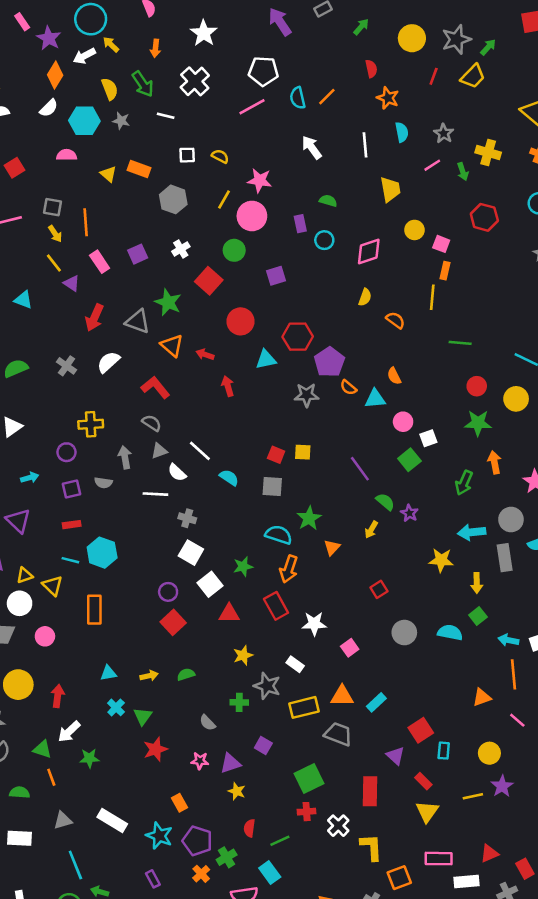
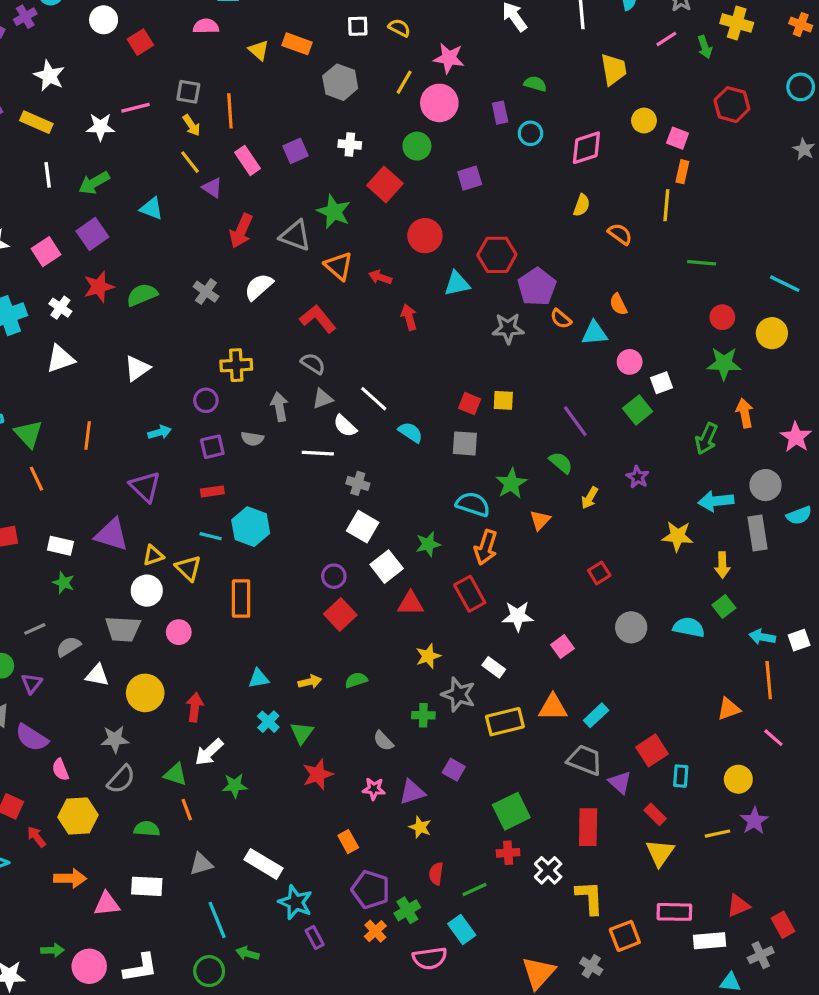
white cross: (181, 249) -> (350, 145), turned 36
green semicircle: (385, 502) -> (561, 463), moved
gray trapezoid: (338, 734) -> (585, 760), moved
cyan star: (159, 836) -> (295, 902), moved

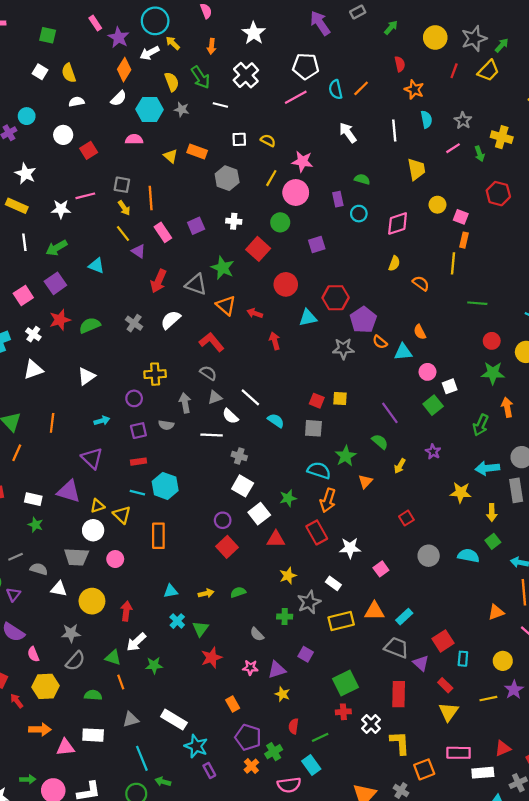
orange line: (36, 479) -> (17, 453), turned 49
gray semicircle: (68, 647) -> (39, 569), turned 49
gray star: (459, 694) -> (309, 602), turned 30

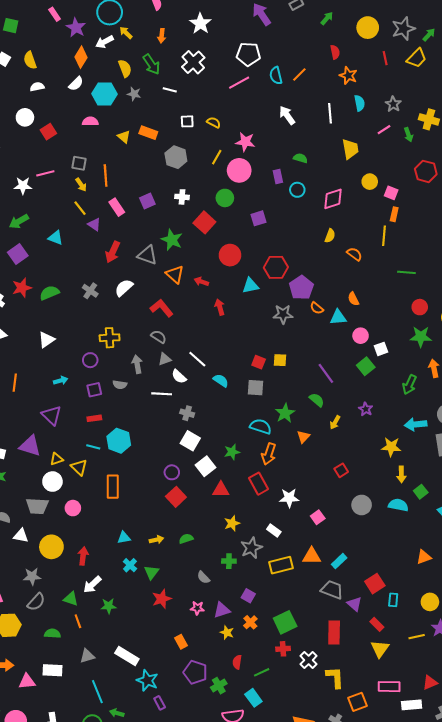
red line: (454, 71) -> (385, 58), turned -32
yellow arrow: (492, 513) -> (401, 474), moved
orange cross: (251, 766) -> (250, 622), moved

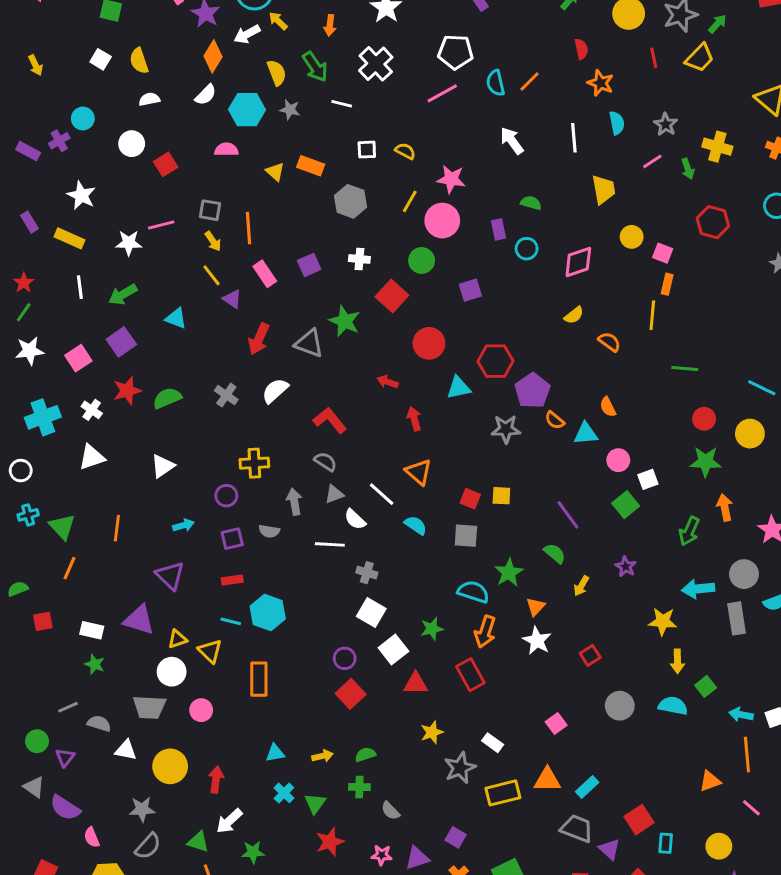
yellow semicircle: (330, 236) -> (574, 315), turned 32
orange triangle: (175, 274) -> (419, 472), moved
white star: (289, 498) -> (537, 641), moved, turned 30
green cross: (229, 561) -> (359, 787), moved

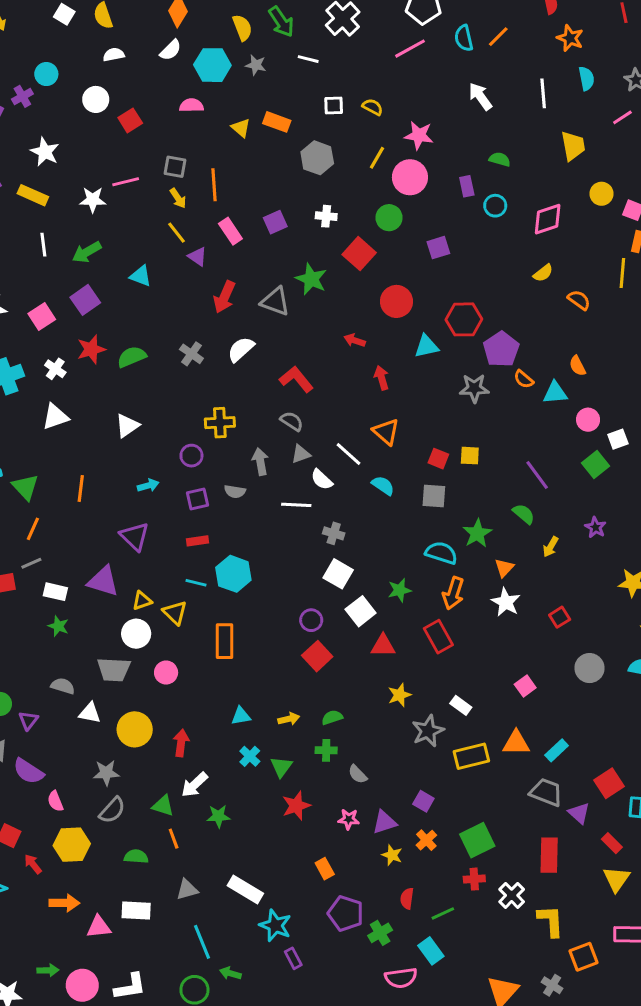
gray line: (68, 707) -> (31, 563), moved

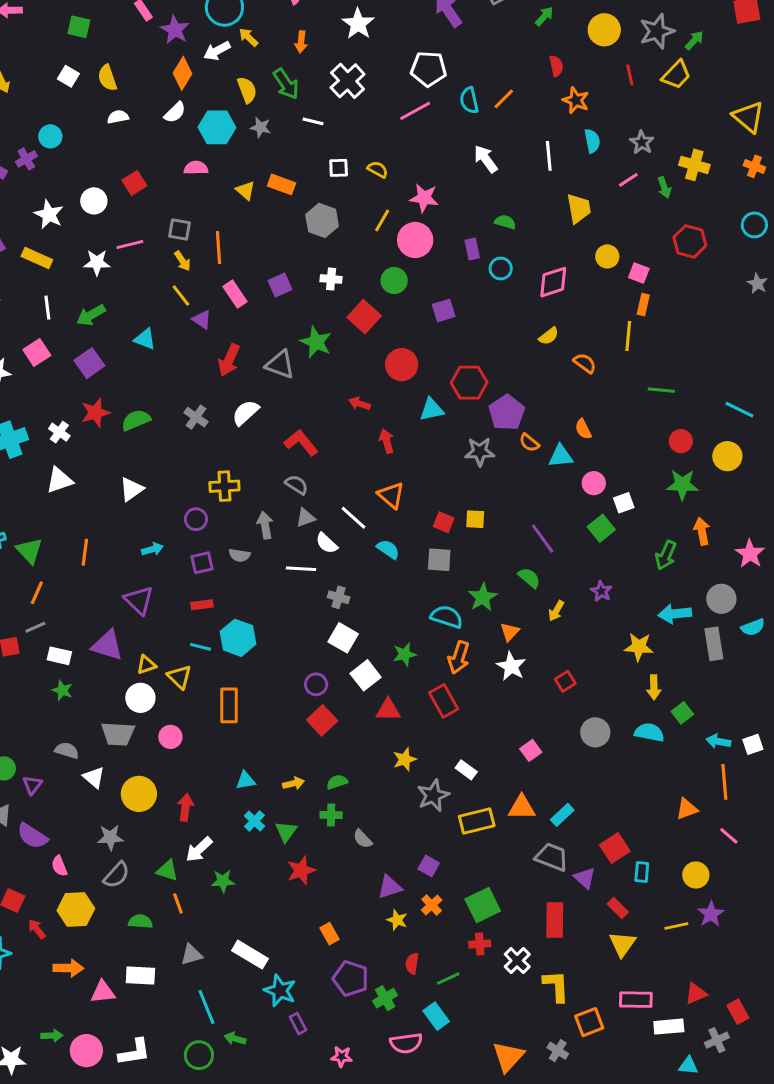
white circle: (96, 99) -> (94, 201), moved
pink square: (42, 316) -> (37, 353), moved
white triangle: (90, 713) -> (94, 777), turned 30
pink star: (349, 819) -> (342, 1057), moved

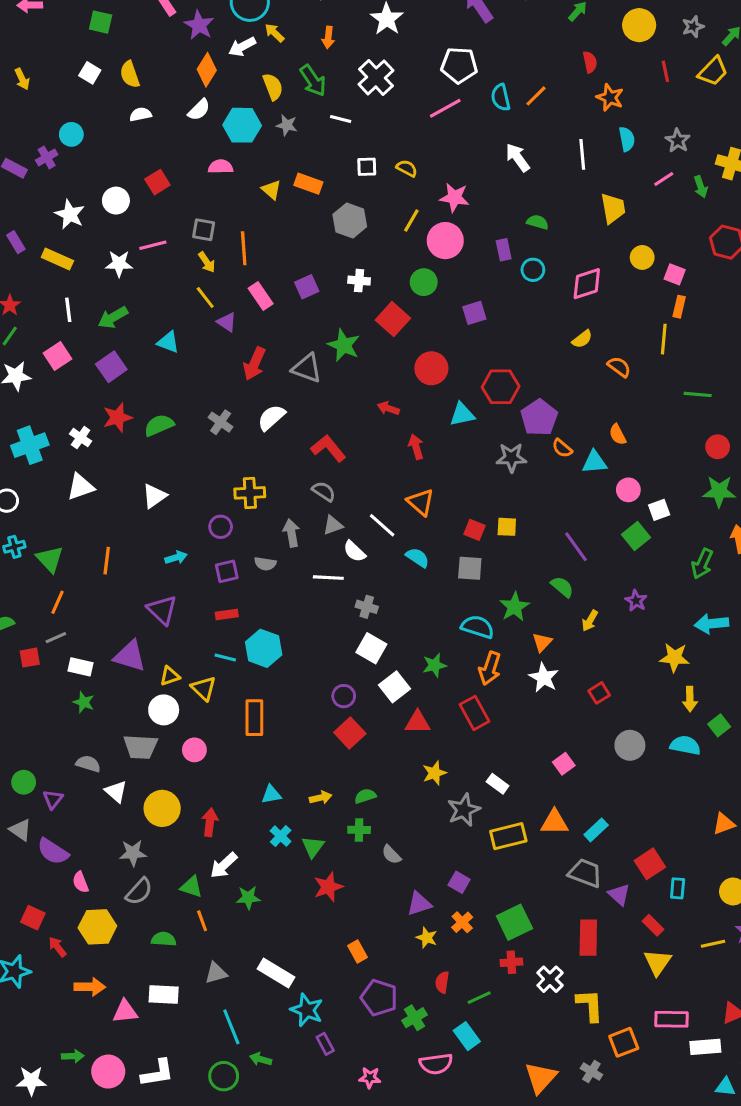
gray star: (657, 31) -> (693, 27), size x0.6

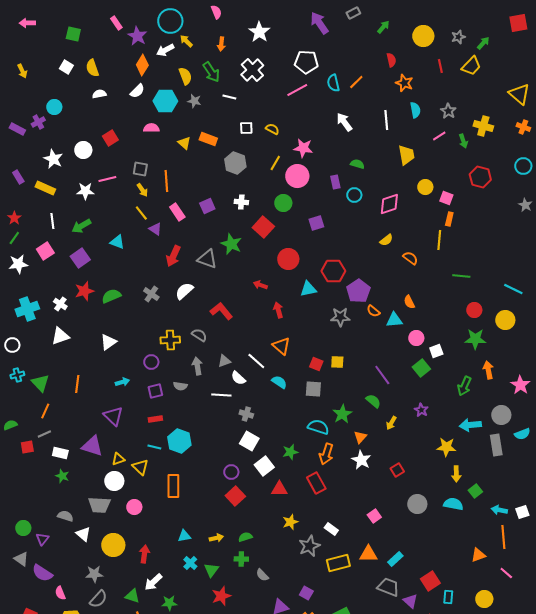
gray semicircle: (324, 491) -> (199, 335), moved

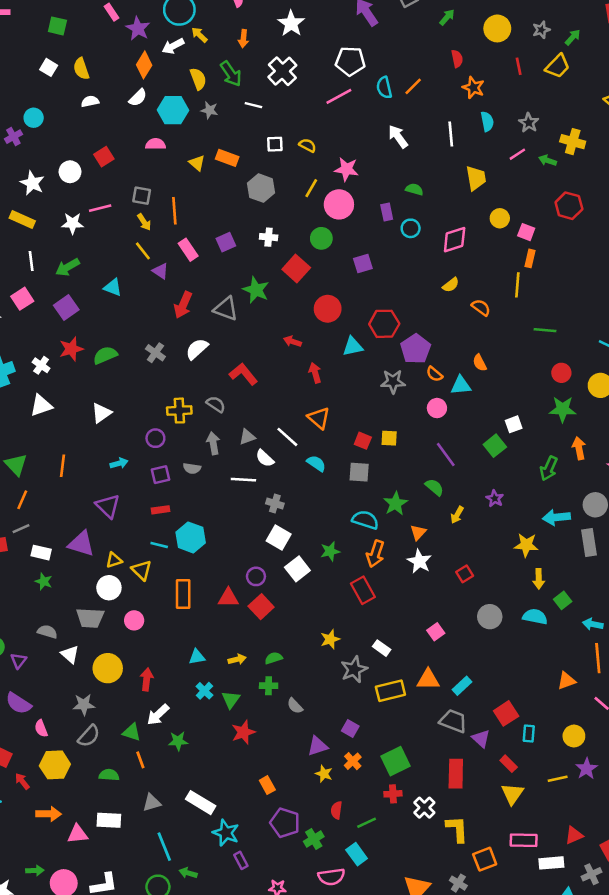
green arrow: (463, 141) -> (548, 160), turned 128
pink circle: (416, 338) -> (437, 408), moved
red triangle: (279, 489) -> (228, 598), moved

